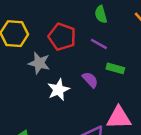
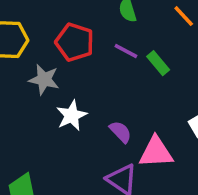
green rectangle: (115, 68) -> (158, 63), moved, turned 36
purple semicircle: (90, 80) -> (121, 132), moved

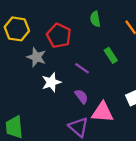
purple line: (126, 51) -> (82, 68), moved

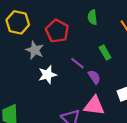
purple semicircle: (81, 96) -> (94, 77), moved

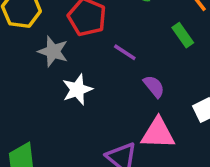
green rectangle: (105, 53) -> (183, 35), moved
purple line: (77, 63) -> (125, 52), moved

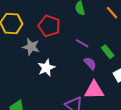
green rectangle: (183, 35) -> (108, 52), moved
purple line: (125, 52) -> (82, 43), moved

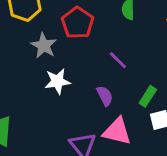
green rectangle: (108, 52) -> (148, 96), moved, turned 56
purple semicircle: (90, 63) -> (105, 96), moved

